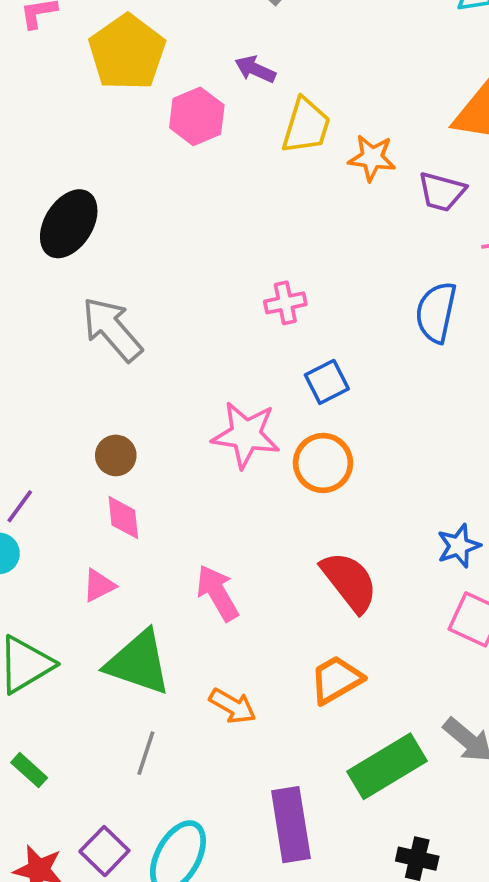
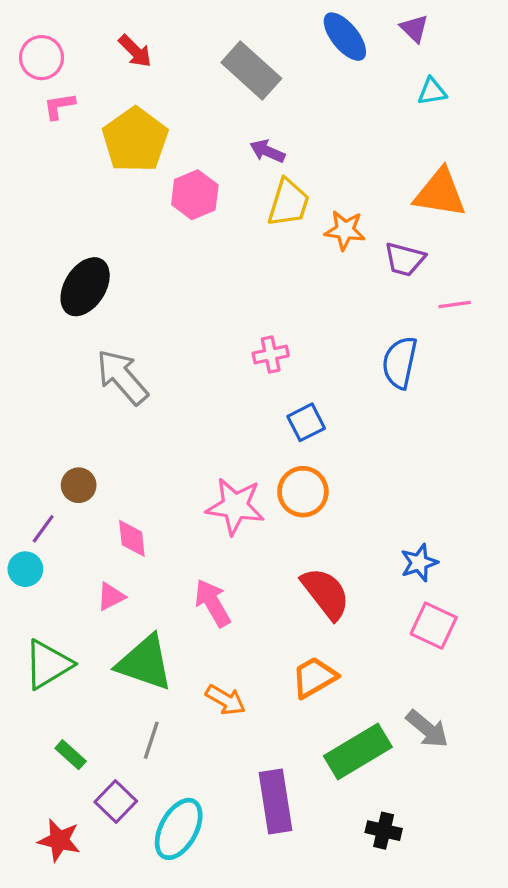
purple arrow: (255, 69) -> (267, 151), moved
pink star: (246, 435) -> (235, 506), moved
brown circle: (116, 455) -> (79, 485), moved
green rectangle: (29, 770) -> (71, 755), moved
purple square: (104, 851) -> (116, 802), moved

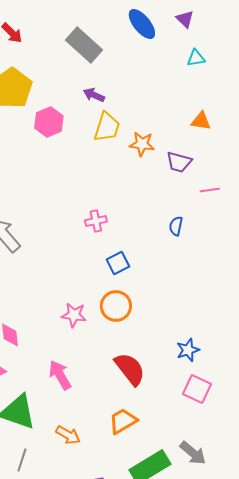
orange triangle: (440, 193) -> (201, 121), size x0.6
blue semicircle: (400, 363) -> (176, 226), size x0.6
pink star: (235, 506) -> (74, 315), size x0.7

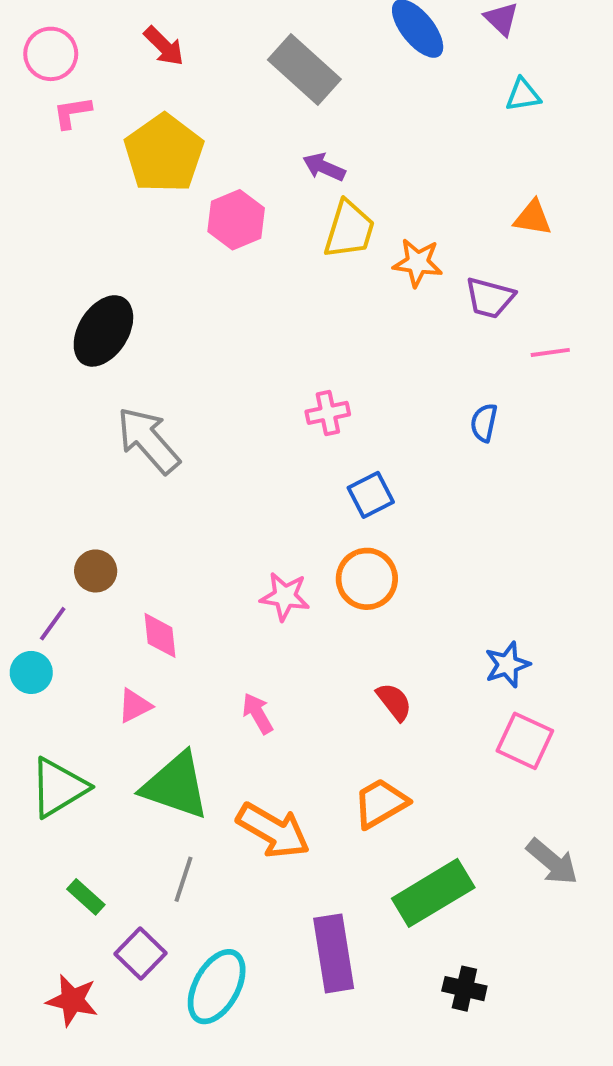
red semicircle: (130, 369) -> (394, 702), size x0.6
pink arrow: (60, 375) -> (258, 713), size x0.7
orange arrow: (68, 435) -> (273, 831), size x1.5
gray arrow: (193, 453) -> (552, 862), moved

